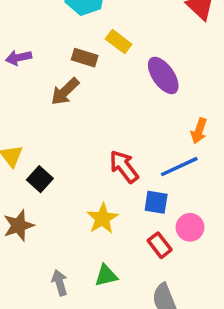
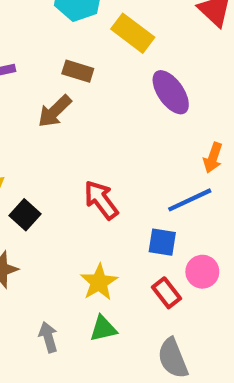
yellow rectangle: (119, 42) -> (133, 33), moved, size x1.4
red arrow: (124, 167) -> (101, 200), moved
yellow star: (102, 218) -> (99, 282), moved

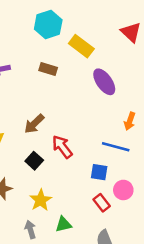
brown arrow: (55, 111) -> (34, 124), moved
blue line: (190, 200) -> (116, 147), turned 40
black square: (25, 215) -> (34, 161), moved
yellow star: (99, 282) -> (41, 200), moved

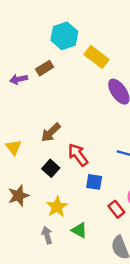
brown rectangle: (48, 69) -> (45, 68), moved, turned -49
blue square: (99, 172) -> (94, 182), moved
green triangle: (63, 224) -> (79, 230), turned 42

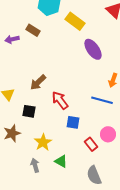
brown rectangle: (45, 68) -> (33, 30), turned 64
black square: (51, 168) -> (29, 111), moved, turned -32

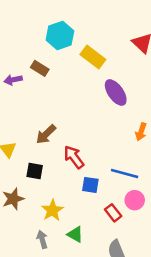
blue line: (102, 100) -> (125, 174), moved

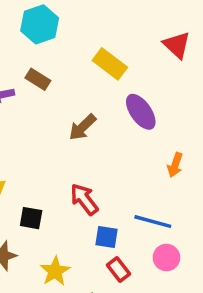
cyan hexagon: (60, 35) -> (40, 24), moved
brown arrow: (46, 134) -> (82, 127), moved
red rectangle: (113, 213) -> (118, 270), moved

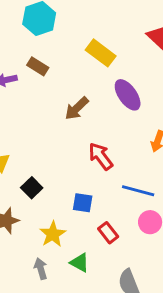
red arrow: (84, 199) -> (101, 156), moved
black square: (31, 218) -> (32, 188), turned 36
blue square: (106, 237) -> (83, 203), moved

